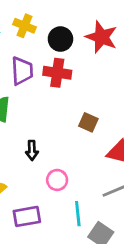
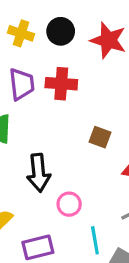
black circle: (60, 39) -> (61, 31), moved
black arrow: (32, 150) -> (39, 173), size x1.6

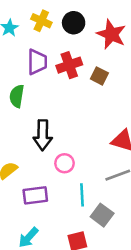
red cross: (61, 84) -> (69, 65), turned -30
brown square: (100, 137) -> (99, 76), moved

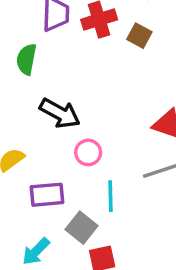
black arrow: (43, 135) -> (60, 113), turned -64
gray square: (102, 215) -> (82, 228), moved

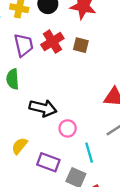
purple rectangle: (47, 195) -> (48, 162), turned 40

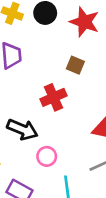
red cross: (52, 42) -> (53, 97), moved

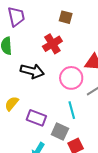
pink circle: (47, 156) -> (71, 78), moved, size x1.5

